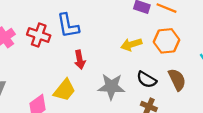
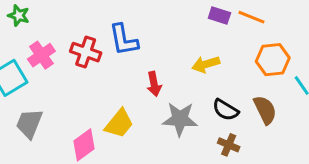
orange hexagon: (166, 41) -> (273, 60), moved
red arrow: (80, 60) -> (154, 84), moved

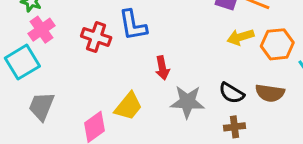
pink cross: (41, 55) -> (42, 30), moved
yellow arrow: (206, 64) -> (240, 37), moved
brown semicircle: (265, 110) -> (270, 93), turned 124
brown cross: (229, 145) -> (235, 127), turned -30

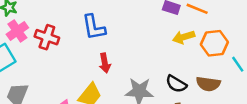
red cross: (96, 37) -> (47, 37), moved
red arrow: (162, 68) -> (105, 63), moved

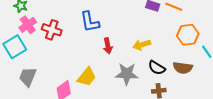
yellow arrow: (184, 37) -> (142, 45), moved
red arrow: (105, 63) -> (108, 46), moved

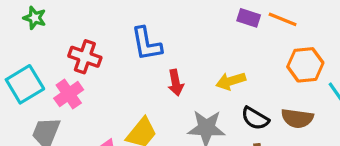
pink cross: (28, 25) -> (69, 94), moved

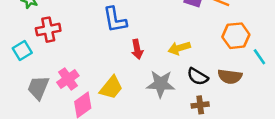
red cross: (85, 57) -> (48, 30), moved, turned -30
cyan square: (25, 84) -> (22, 51), size x0.7
pink cross: (69, 94) -> (68, 79), moved

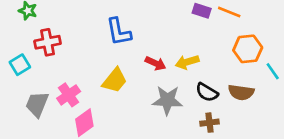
red arrow: (137, 49) -> (155, 63), moved, turned -54
yellow trapezoid: (111, 88) -> (115, 80), moved

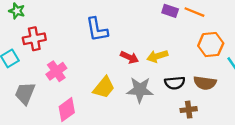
yellow trapezoid: (115, 80) -> (104, 88), moved
black semicircle: (207, 92) -> (175, 83), turned -36
pink cross: (69, 95) -> (56, 71), moved
brown cross: (209, 123) -> (189, 110), moved

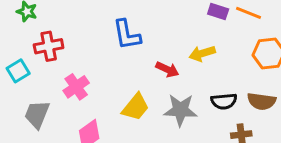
yellow arrow: (157, 56) -> (202, 53), moved

